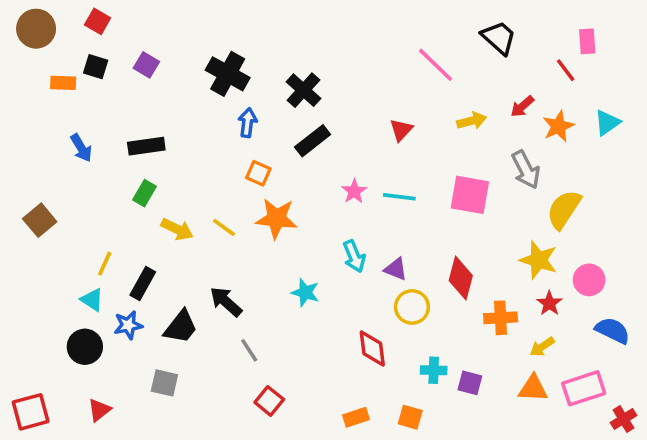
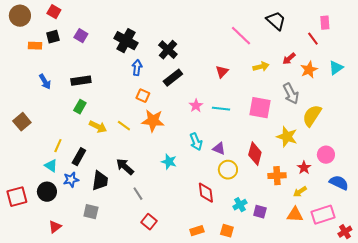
black square: (96, 67) -> (53, 37), turned -32
yellow star: (538, 260) -> (287, 137), moved
black trapezoid: (181, 327) -> (100, 181), turned -30
cyan cross: (434, 370) -> (240, 205), turned -32
red square: (31, 412) -> (17, 197), moved

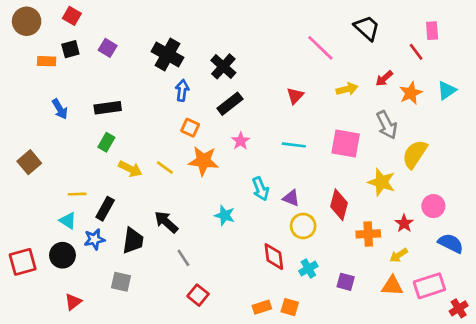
pink star: (196, 106) -> (241, 141), moved
yellow line: (58, 146) -> (77, 194), turned 64
cyan cross: (240, 205) -> (308, 269), moved
orange square: (227, 231) -> (290, 307), moved

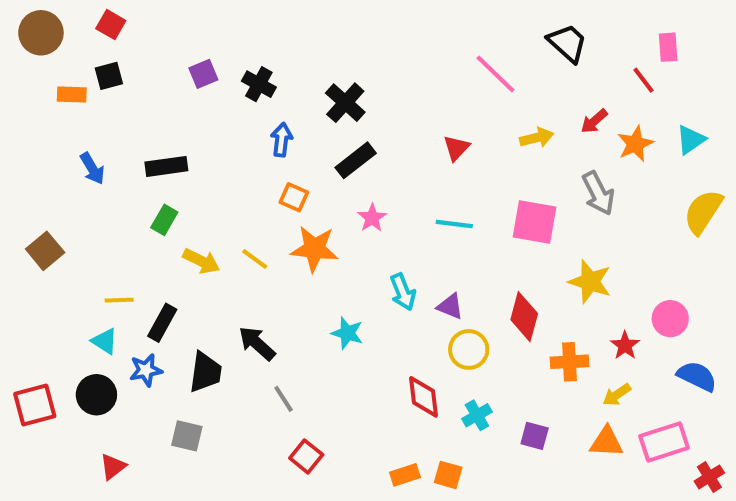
purple square: (108, 48) -> (203, 74), moved, turned 36
black cross: (167, 54) -> (259, 84), size x0.7
yellow semicircle: (415, 154) -> (703, 212), moved

